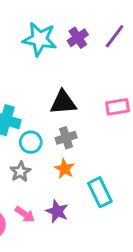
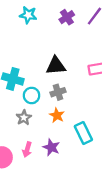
cyan star: (40, 39) -> (28, 15), moved, size x0.7
pink arrow: (25, 214) -> (27, 150), turned 72

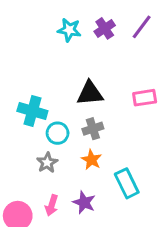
cyan star: (28, 15) -> (69, 30), moved

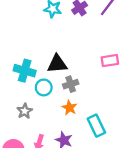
black triangle: (90, 93) -> (57, 64), moved
gray star: (47, 163) -> (25, 111), moved

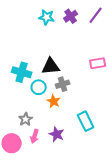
orange star: (69, 108) -> (54, 101), moved
gray star: (25, 111) -> (26, 119), moved

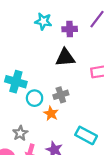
purple cross: (71, 16) -> (70, 29), moved, turned 32
black triangle: (51, 66) -> (65, 58), moved
cyan rectangle: (86, 121) -> (86, 135), turned -36

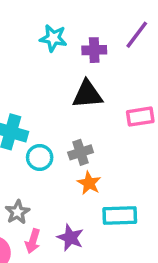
orange star: (51, 113) -> (89, 183), moved
cyan rectangle: (86, 135) -> (120, 215), turned -30

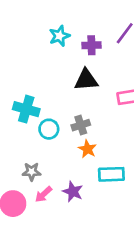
cyan star: (53, 38) -> (59, 36), turned -30
gray star: (17, 212) -> (32, 172), turned 30
pink arrow: (33, 241) -> (44, 194), turned 30

